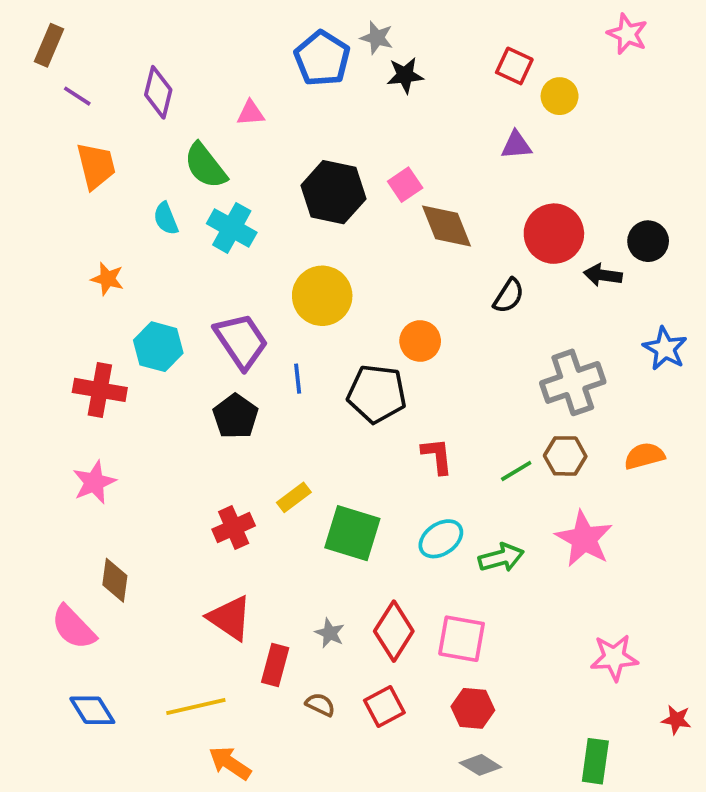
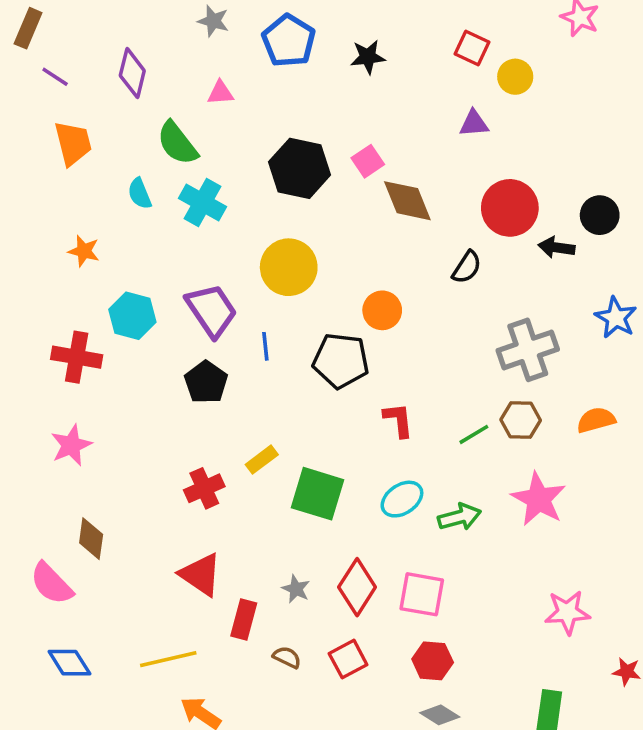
gray star: (377, 38) -> (213, 21), moved

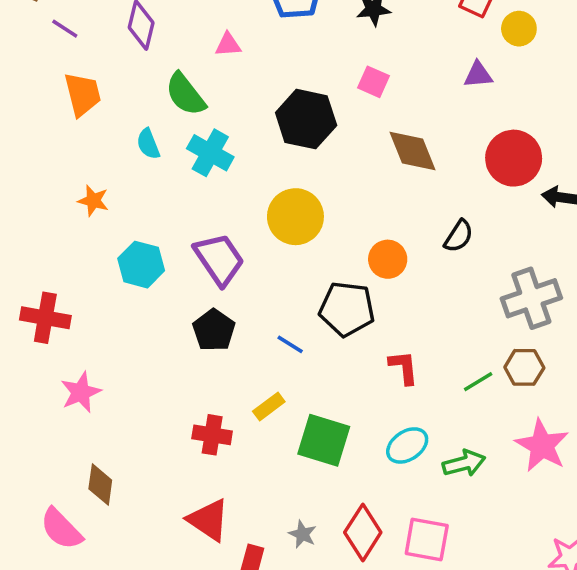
pink square: (368, 161) -> (373, 82), moved, turned -32
black semicircle: (467, 267) -> (459, 236), moved
blue line: (265, 346) -> (290, 344), moved, turned -52
red cross: (77, 357) -> (45, 318), moved
red cross: (204, 488) -> (212, 435), turned 33

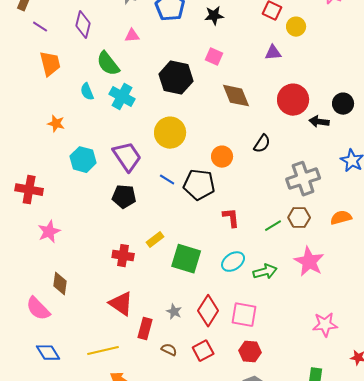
black pentagon: (214, 330) -> (124, 197), turned -30
blue line: (290, 344) -> (167, 180), moved

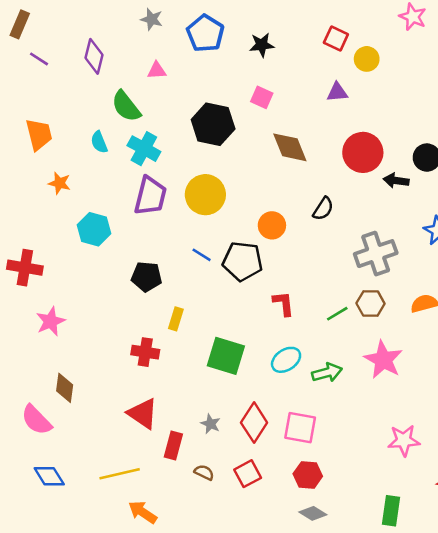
orange trapezoid: (50, 64) -> (39, 134), moved
purple trapezoid: (127, 157) -> (150, 196), moved, turned 48
yellow rectangle: (155, 240) -> (176, 319), moved, turned -36

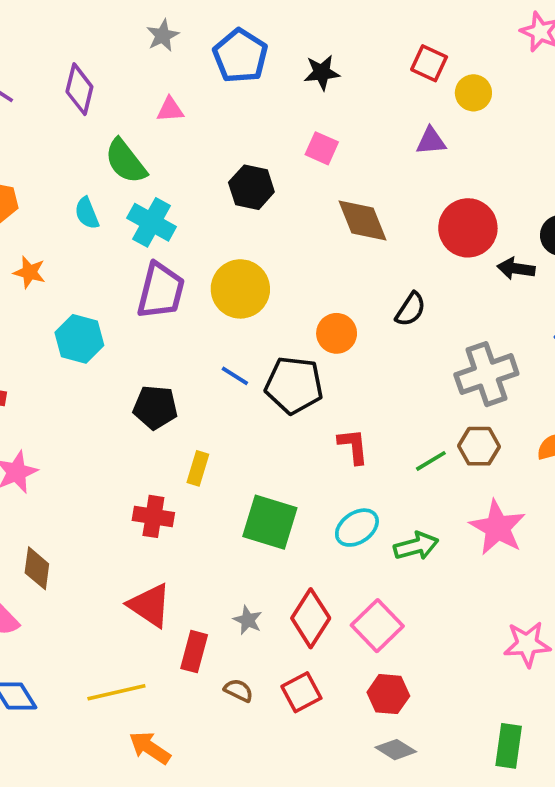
gray star: (152, 19) -> (163, 36), turned 30
black hexagon: (213, 124) -> (251, 187), size x0.7
pink square: (300, 428) -> (377, 626), turned 36

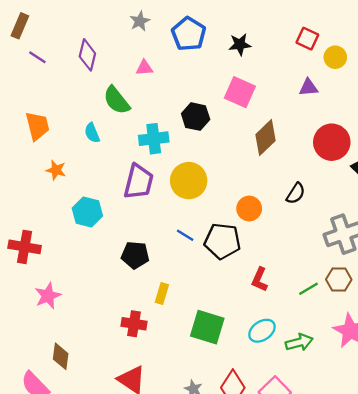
pink square: (322, 148) -> (240, 92), size x1.5
brown diamond: (362, 220) -> (265, 138), turned 68
cyan cross: (152, 222) -> (154, 139), moved, turned -36
red L-shape: (353, 446) -> (260, 279), turned -150

